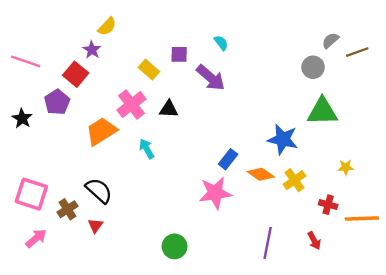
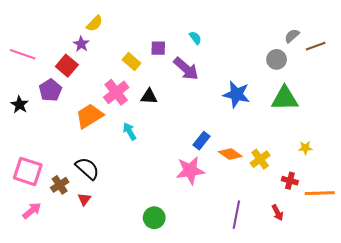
blue star: (283, 139) -> (236, 94), moved

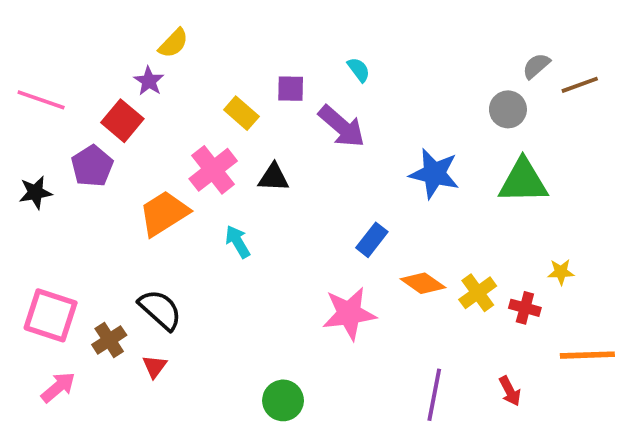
black star: (20, 105) -> (35, 193), turned 30
blue rectangle: (201, 141) -> (372, 240), moved
red cross: (290, 181) -> (525, 308), moved

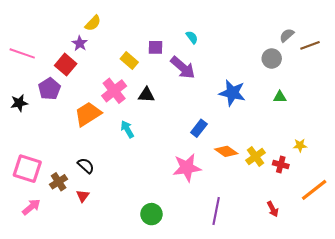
green triangle: (523, 181) -> (280, 97), size x0.5
black semicircle: (160, 310) -> (86, 166), size x0.7
orange line: (587, 355) -> (314, 190), turned -36
purple line: (434, 395) -> (216, 211), moved

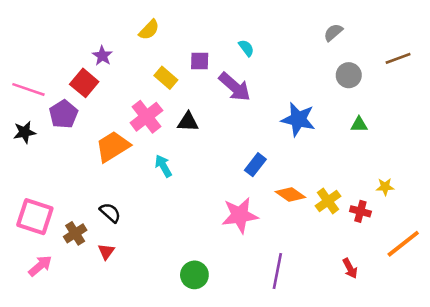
yellow semicircle: (93, 23) -> (149, 30), moved
gray semicircle: (287, 35) -> (333, 32), moved
pink line: (22, 53) -> (28, 89), moved

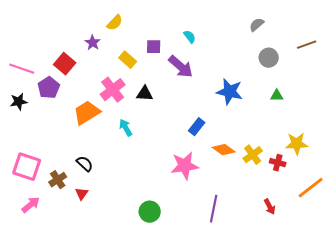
purple star: (102, 56) -> (93, 43), moved
yellow star: (385, 187) -> (297, 144), size x1.6

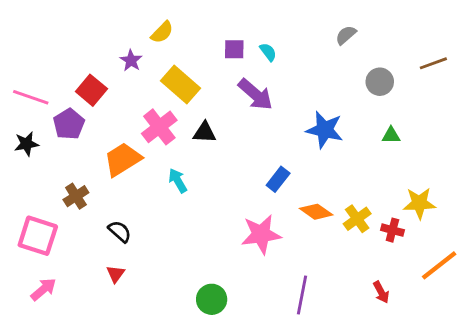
gray semicircle: (257, 25) -> (346, 35), moved
purple square: (154, 47) -> (234, 49), moved
yellow rectangle: (128, 60) -> (181, 85), size x1.5
brown cross: (58, 180) -> (76, 196), moved

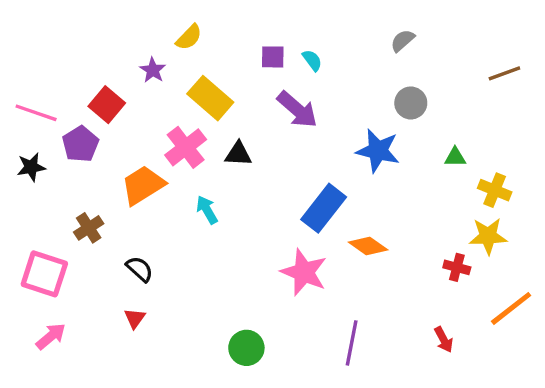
gray circle: (380, 82) -> (411, 103), moved
blue rectangle: (278, 179) -> (324, 208), size x1.6
yellow cross: (357, 219) -> (495, 190), moved, turned -32
pink star: (261, 234) -> (304, 272), turned 30

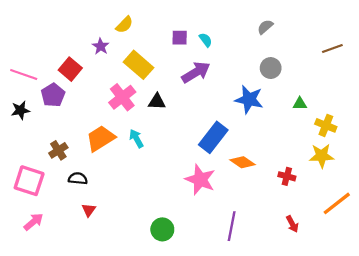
purple arrow: (297, 110) -> (196, 72), turned -72
orange trapezoid: (143, 185) -> (101, 138), moved
red cross: (457, 267) -> (287, 176), moved
black semicircle: (140, 269) -> (78, 178), moved, turned -36

